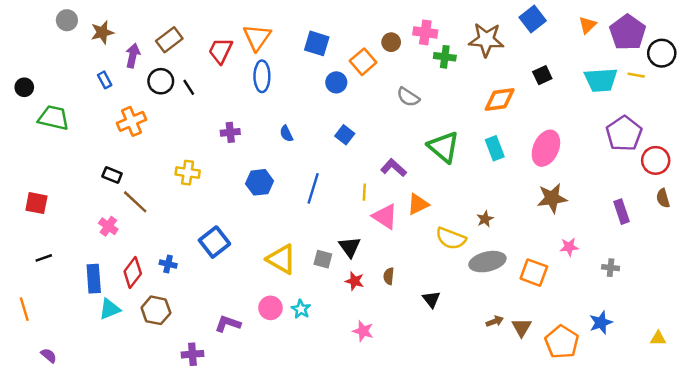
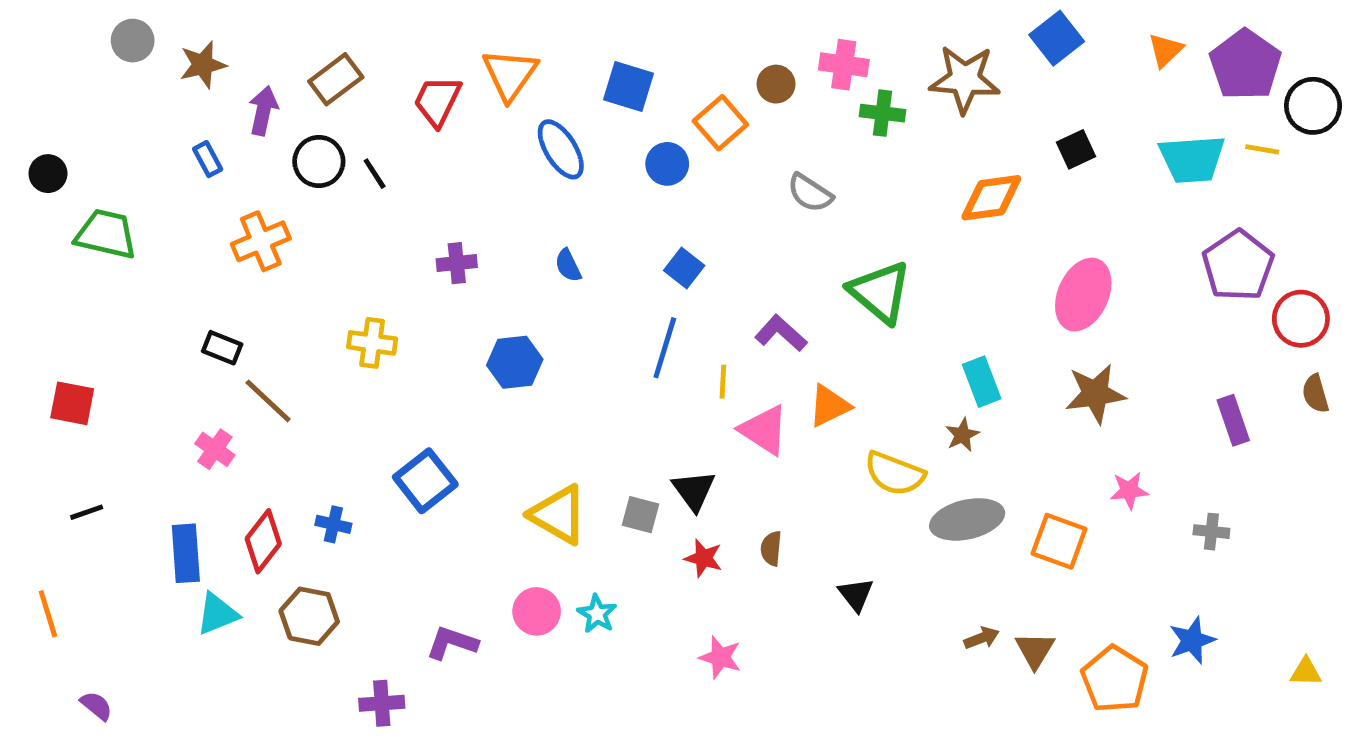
blue ellipse: (262, 76) -> (561, 149), moved, turned -32
cyan rectangle: (495, 148) -> (982, 382), moved
blue line: (313, 188) -> (665, 348), moved

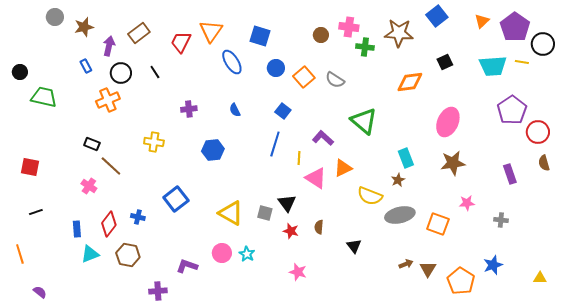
orange square: (720, 123) -> (304, 77), moved
black circle: (319, 161) -> (121, 73), moved
blue rectangle: (186, 553) -> (77, 229), size x0.7

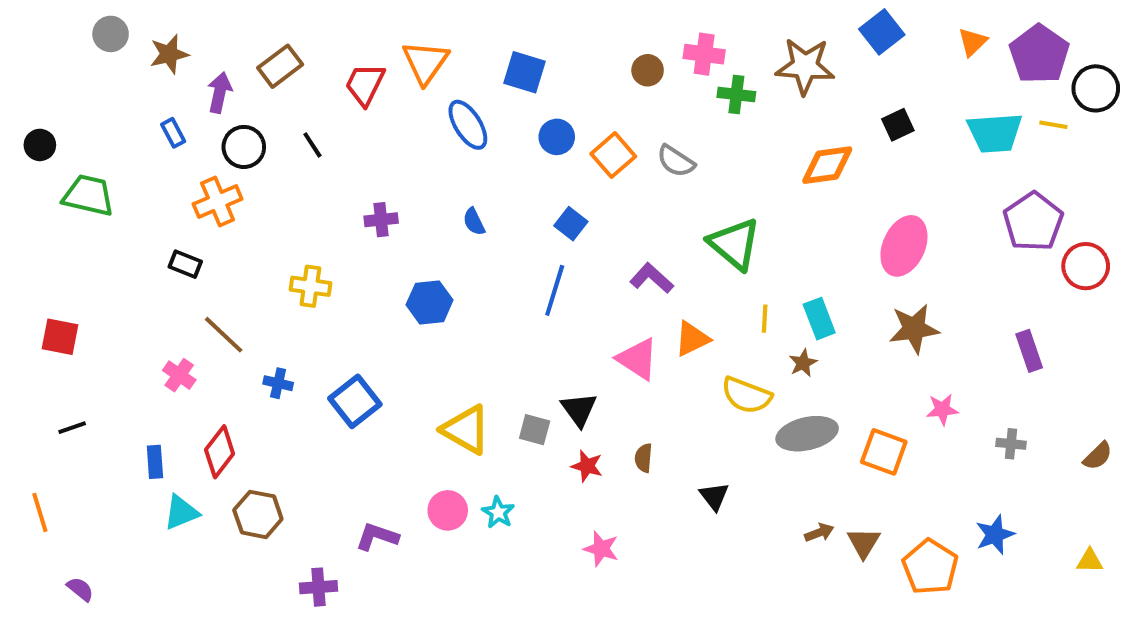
black rectangle: (92, 144) -> (185, 264), moved
yellow line: (299, 158) -> (765, 319), moved
brown semicircle: (544, 163) -> (1098, 456), moved, turned -119
blue cross: (138, 217) -> (278, 383), moved

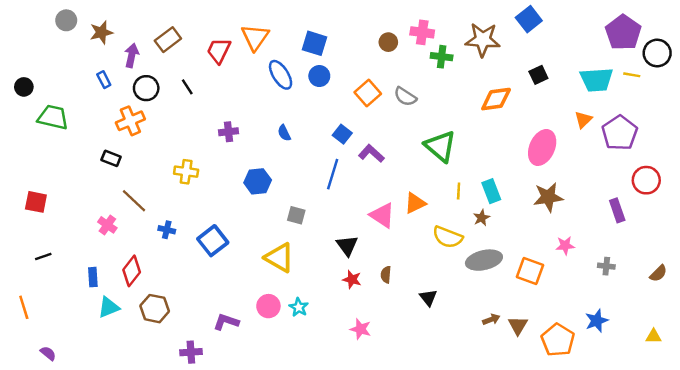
orange triangle: (973, 42) -> (583, 120), moved
blue circle: (557, 137) -> (319, 76), moved
red circle: (1086, 266) -> (646, 180), moved
purple L-shape: (652, 278) -> (371, 154), moved
gray square: (535, 430) -> (296, 215), moved

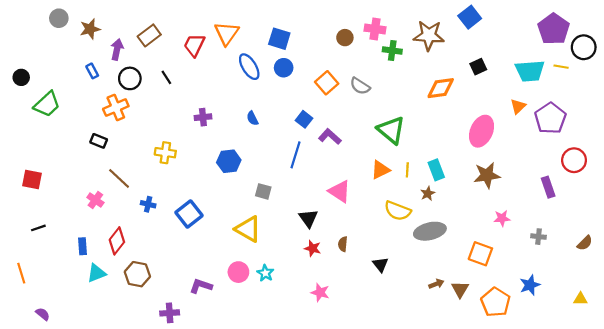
green trapezoid: (53, 117) -> (47, 104), turned 124
orange triangle: (415, 203) -> (380, 170), moved
orange square: (530, 271) -> (480, 254), moved

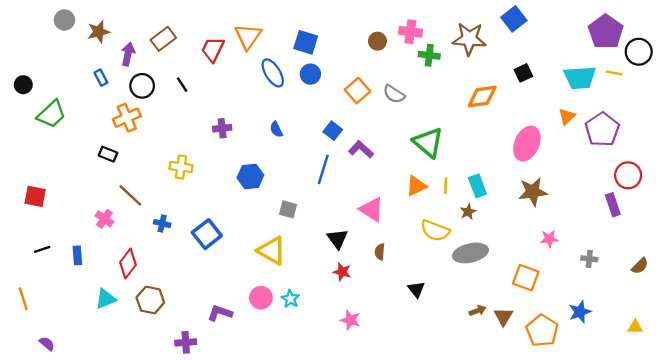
purple rectangle: (548, 187) -> (613, 205), moved
brown semicircle: (343, 244) -> (380, 252), moved
blue rectangle: (83, 246) -> (77, 255), moved

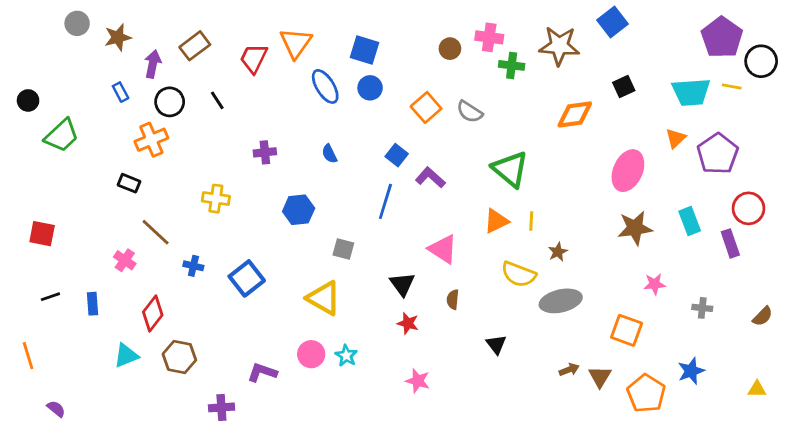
cyan rectangle: (477, 186) -> (690, 221), moved

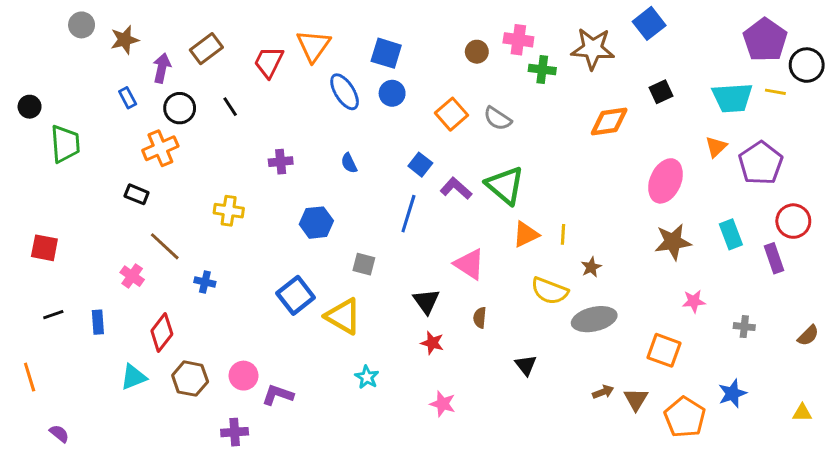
green trapezoid: (62, 136) -> (65, 144), turned -51
green triangle: (510, 169) -> (505, 185), moved
blue square: (247, 278) -> (296, 295), moved
pink circle: (311, 354) -> (244, 376), moved

